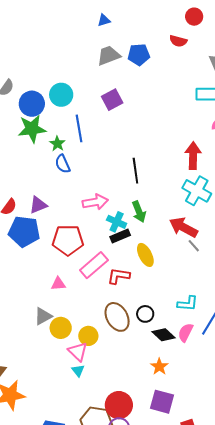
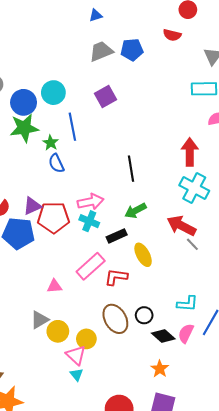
green arrow: (139, 212) -> (136, 211), turned 85
cyan cross: (117, 222) -> (89, 221), moved
red pentagon: (68, 240) -> (53, 218), moved

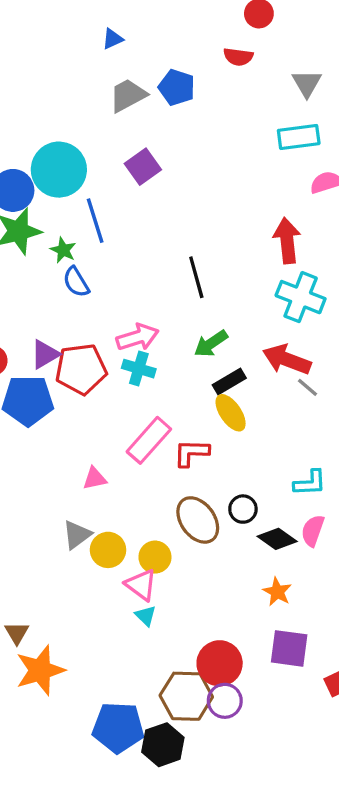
blue pentagon: (132, 50) -> (177, 87), turned 30
cyan circle: (53, 93) -> (59, 170), size x1.4
black rectangle: (117, 236) -> (229, 381), moved

